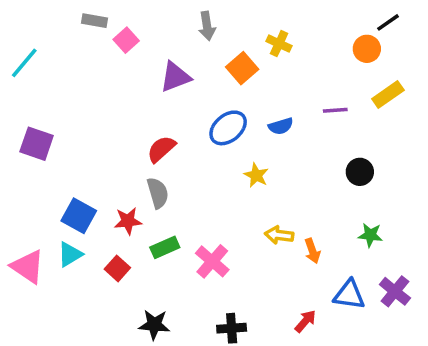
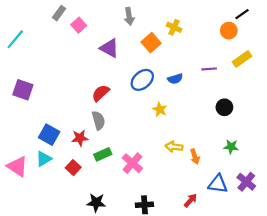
gray rectangle: (95, 21) -> (59, 13), turned -64
purple triangle: (175, 77) -> (109, 48), turned 50

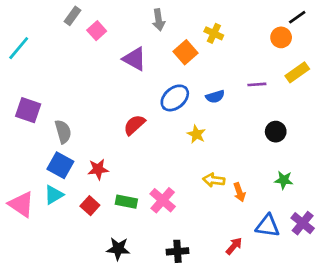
red semicircle: (101, 93) -> (134, 125), moved
gray semicircle: (98, 120) -> (63, 132), moved
green rectangle: (103, 154) -> (126, 202), moved, turned 35

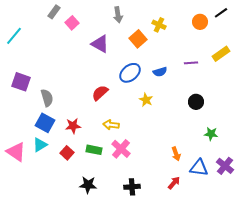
orange circle: (281, 37) -> (200, 22), moved
black circle: (276, 132) -> (196, 102), moved
yellow arrow: (214, 180) -> (111, 125), moved
orange arrow: (239, 192) -> (176, 154), moved

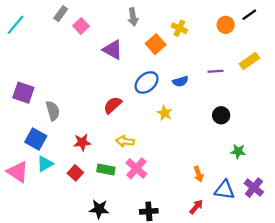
cyan line: (14, 36) -> (15, 25), moved
blue square: (45, 123) -> (36, 139), moved

